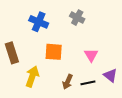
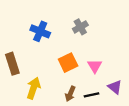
gray cross: (77, 18) -> (80, 27), turned 32
orange square: (54, 52) -> (68, 63), moved, turned -30

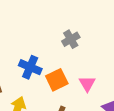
blue cross: (40, 31) -> (30, 67), moved

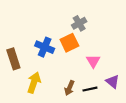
orange square: (57, 80) -> (69, 43), moved

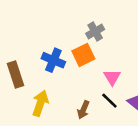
black line: (90, 89) -> (109, 101), moved, turned 56

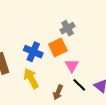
pink triangle: (112, 77) -> (72, 66), moved
yellow arrow: (40, 103) -> (31, 78), moved, turned -48

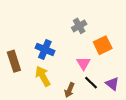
orange square: (58, 47) -> (103, 45), moved

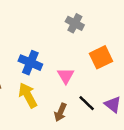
gray cross: (79, 26) -> (75, 23), moved, turned -32
pink triangle: (83, 63) -> (66, 76), moved

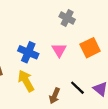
pink triangle: (66, 76) -> (59, 50), moved

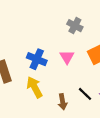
brown arrow: (55, 96) -> (63, 102), turned -32

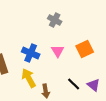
gray cross: (75, 26) -> (55, 20), moved
brown arrow: (63, 102) -> (46, 91), moved

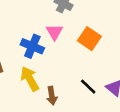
orange square: (85, 49) -> (89, 39), moved, turned -30
pink triangle: (58, 51) -> (54, 32), moved

